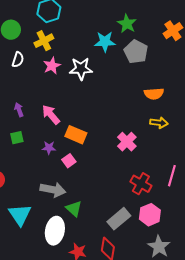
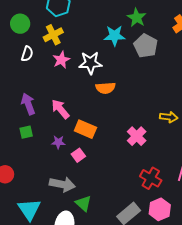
orange semicircle: (154, 94) -> (105, 88), moved
purple arrow: (19, 110) -> (28, 104), size x1.5

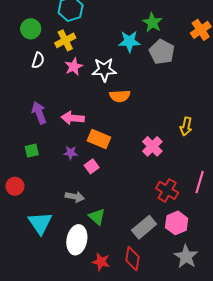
pink arrow: (60, 109) -> (73, 118), turned -45
yellow arrow: (169, 117) -> (186, 126), turned 96
green square: (26, 132) -> (32, 151), moved
gray arrow: (62, 184) -> (75, 197), size x0.7

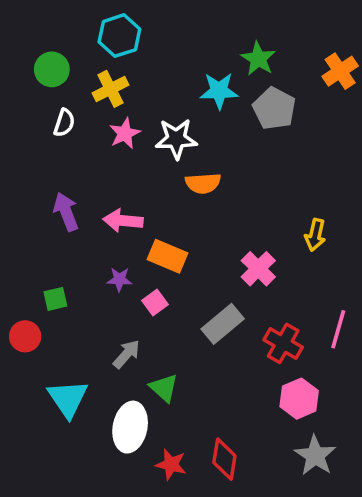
green square: (32, 151) -> (55, 299), moved
gray arrow: (75, 197) -> (127, 354), turned -60
gray rectangle: (144, 227) -> (223, 324), moved

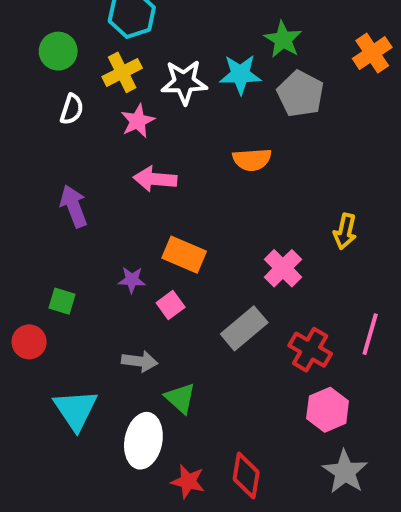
white star: (176, 139) -> (184, 82), moved
orange semicircle: (203, 183) -> (252, 160), moved
pink arrow: (123, 221) -> (155, 179), moved
green square: (55, 299) -> (62, 301), turned 30
gray arrow: (127, 354) -> (140, 361), turned 56

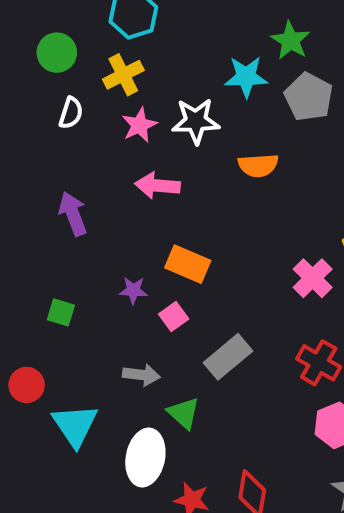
white star: (184, 82) -> (196, 121), moved
pink cross: (283, 268) -> (313, 278), moved
gray rectangle: (244, 328) -> (228, 357), moved
red circle: (29, 342) -> (27, 385), moved

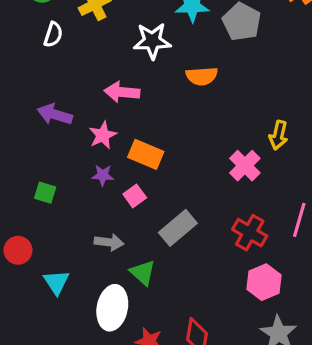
pink star: (139, 125) -> (103, 135), moved
purple arrow: (73, 214) -> (55, 114), turned -52
cyan triangle: (75, 425) -> (56, 282), size x0.7

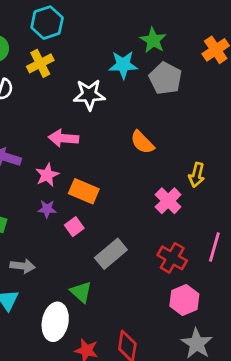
orange semicircle: (202, 76) -> (142, 142), moved, turned 50
gray arrow: (109, 242) -> (23, 266), moved

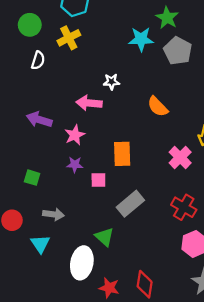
white star: (89, 95) -> (111, 82), moved, size x0.6
orange rectangle: (84, 191) -> (122, 154), moved, turned 65
pink square: (74, 227) -> (98, 180), turned 35

